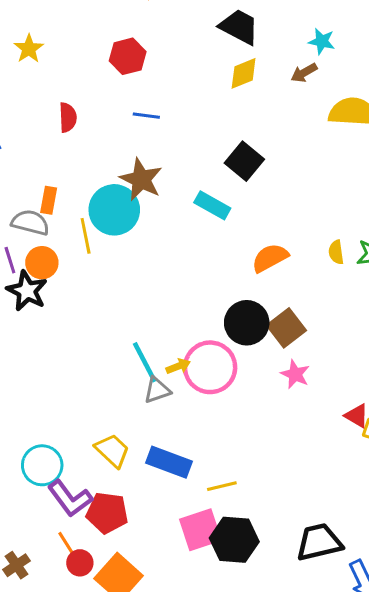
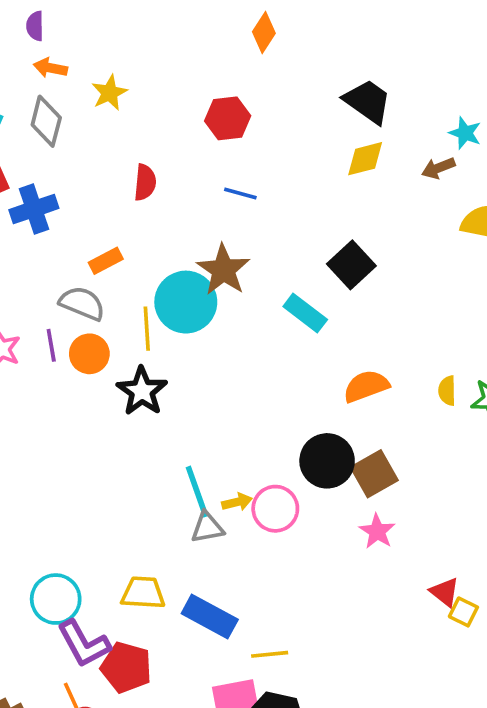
orange rectangle: (49, 200) -> (106, 261), moved, turned 44
black star: (27, 291) -> (142, 391), moved
pink circle: (210, 367) -> (275, 509), size x0.7
yellow trapezoid: (112, 450) -> (143, 593), turned -48

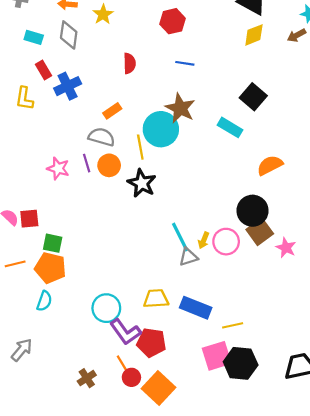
brown square: (374, 474) -> (260, 232), moved
yellow arrow: (237, 502) -> (204, 240), turned 133

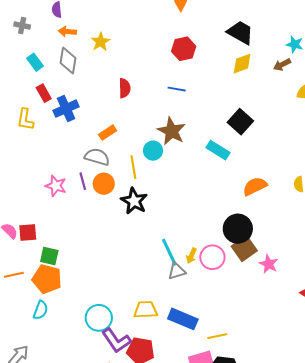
red hexagon: (173, 21) -> (184, 49), moved
cyan rectangle: (34, 37) -> (35, 62), turned 36
cyan circle: (161, 129) -> (153, 151), size x0.6

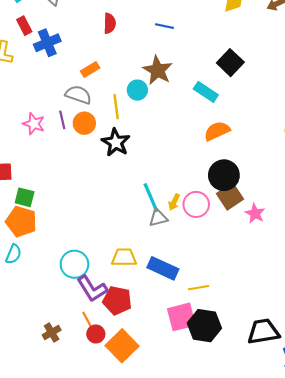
orange semicircle: (255, 186) -> (217, 131), moved

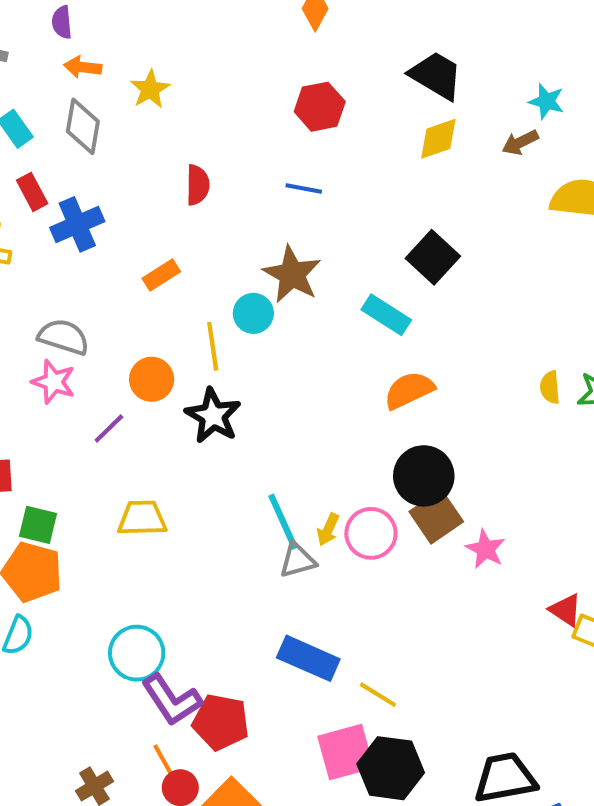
gray semicircle: (78, 95) -> (64, 337), moved
purple line: (62, 120) -> (109, 429), moved, turned 60
yellow trapezoid: (124, 257) -> (142, 518), moved
yellow line: (198, 288) -> (378, 695), turned 42

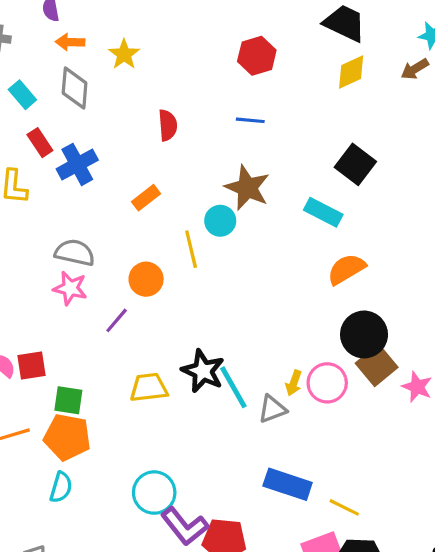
black star: (213, 416) -> (203, 371), moved
cyan line: (283, 522) -> (233, 387), moved

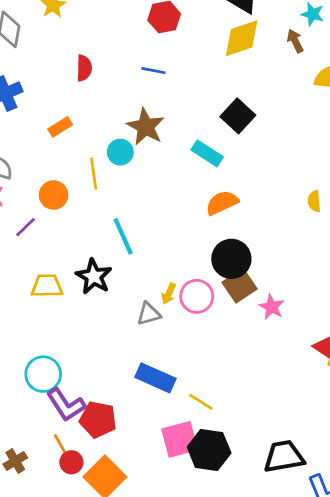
brown arrow: (415, 69) -> (295, 41), turned 90
yellow diamond: (351, 72) -> (242, 38), size x1.4
cyan line: (233, 387) -> (123, 236), moved

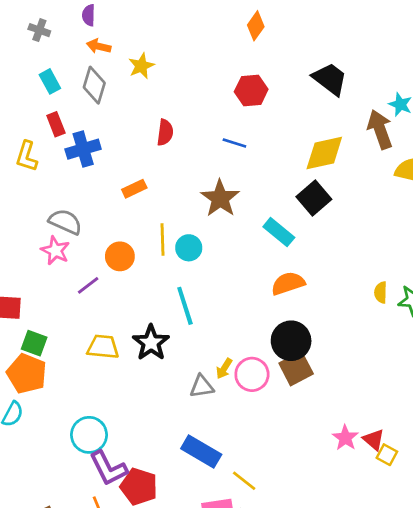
yellow diamond: (242, 38) -> (324, 153), moved
brown arrow: (295, 41) -> (380, 129), size x1.6
cyan circle: (120, 152) -> (189, 248), moved
pink star: (272, 307) -> (345, 438), moved

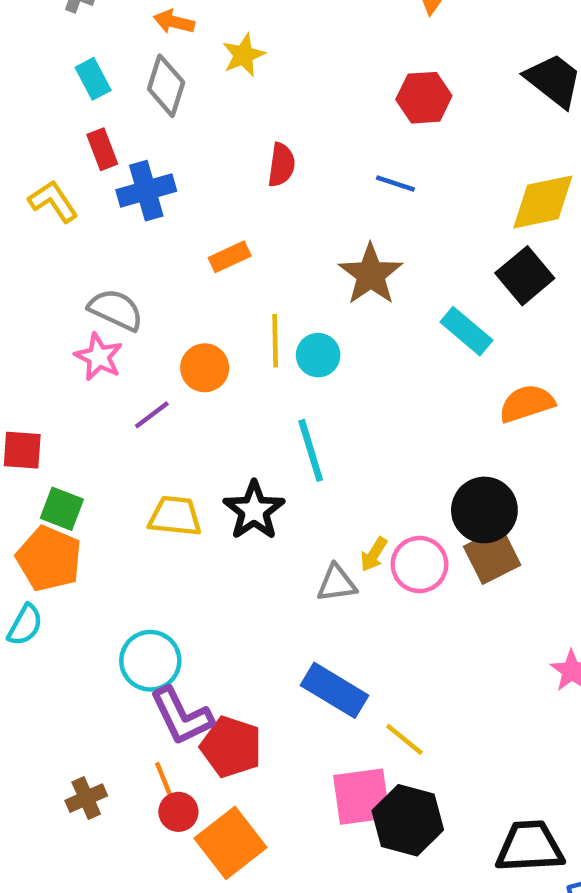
yellow L-shape: (27, 156) -> (53, 201), turned 128
orange semicircle: (288, 283) -> (527, 403), moved

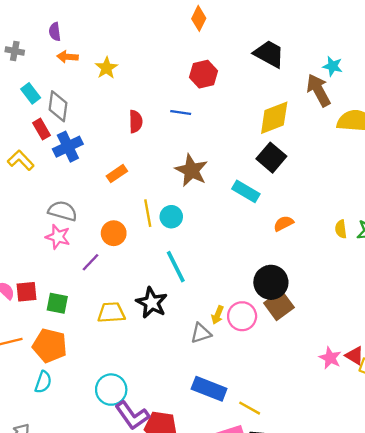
gray diamond: (166, 86) -> (58, 106), moved
blue line: (395, 184) -> (181, 113), moved
orange semicircle: (527, 403) -> (283, 223), size x0.7
green square: (62, 509) -> (57, 303), moved

